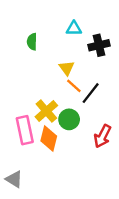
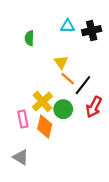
black cross: (99, 45) -> (92, 31), moved
pink rectangle: (25, 130) -> (23, 119), size x0.7
red arrow: (103, 136) -> (94, 107), moved
gray triangle: (14, 179) -> (21, 157), moved

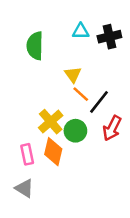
green semicircle: (29, 38) -> (35, 46), size x1.5
pink rectangle: (23, 119) -> (27, 154), moved

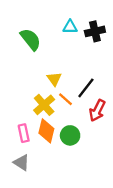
green semicircle: (35, 46) -> (30, 39), turned 140
yellow triangle: (73, 75) -> (54, 79), moved
orange line: (81, 94) -> (66, 99), moved
green circle: (75, 131) -> (70, 135), moved

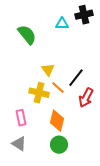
black cross: (95, 31) -> (84, 15), moved
yellow cross: (44, 105) -> (39, 93), turned -36
orange diamond: (46, 131) -> (57, 121), moved
green circle: (70, 135) -> (59, 145), moved

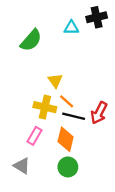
green semicircle: (27, 35) -> (31, 40), turned 80
black line: (76, 78) -> (74, 116), moved, turned 66
pink rectangle: (21, 118) -> (34, 136), moved, turned 42

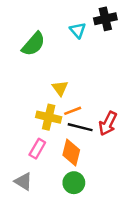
cyan triangle: (71, 28) -> (78, 30), turned 49
orange line: (67, 101) -> (73, 111), turned -63

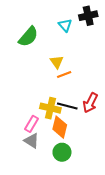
yellow triangle: (60, 88) -> (57, 62), moved
orange line: (73, 111) -> (64, 75), moved
yellow cross: (49, 117) -> (50, 108), moved
gray triangle: (23, 181) -> (31, 141), moved

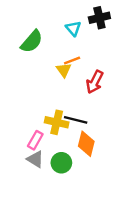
orange line: (64, 75) -> (72, 61), moved
red arrow: (90, 103) -> (95, 82), moved
orange diamond: (60, 127) -> (86, 144), moved
green circle: (62, 152) -> (61, 163), moved

